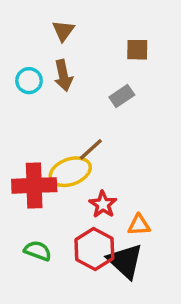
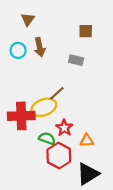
brown triangle: (63, 31) -> (28, 19), moved
gray rectangle: (122, 96) -> (76, 60), turned 48
green semicircle: (38, 251) -> (47, 138), moved
black triangle: (125, 261) -> (88, 174), moved, turned 45

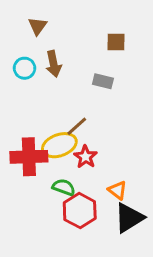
red star: (64, 128) -> (86, 157), moved
orange triangle: (87, 141) -> (117, 190), turned 40
black triangle: (88, 174) -> (129, 218), moved

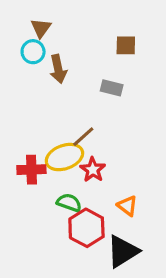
cyan circle: (25, 68) -> (33, 52), moved
red cross: (29, 157) -> (31, 170), size x0.7
black triangle: (129, 218) -> (123, 251), moved

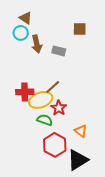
brown triangle: (41, 28) -> (26, 18), turned -32
gray rectangle: (112, 88) -> (59, 51), moved
red cross: (31, 170) -> (25, 92), moved
green semicircle: (69, 203) -> (45, 120), moved

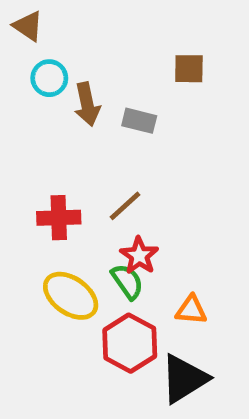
brown triangle: (26, 18) -> (28, 26), moved
yellow ellipse: (41, 100) -> (71, 296), moved, turned 55
green semicircle: (45, 120) -> (127, 282), moved, turned 35
orange triangle: (81, 131) -> (191, 310), turned -32

